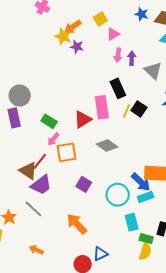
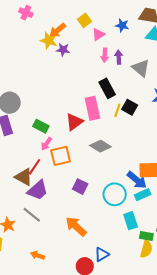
blue star: (141, 14) -> (122, 25), moved

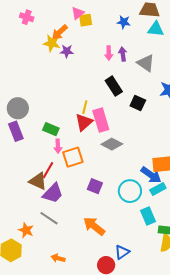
yellow square: (84, 20) -> (86, 20), turned 32
pink triangle: (98, 35) -> (78, 13), moved
pink rectangle: (92, 108) -> (101, 120), moved
yellow line: (117, 110) -> (85, 107), moved
pink arrow: (46, 144) -> (58, 146), turned -32

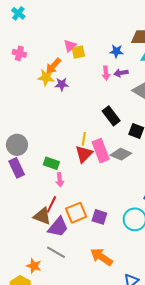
pink arrow: (109, 53) -> (106, 73), moved
purple arrow: (123, 54) -> (121, 73), moved, turned -88
gray diamond: (112, 144) -> (121, 154), moved
orange square: (73, 157) -> (76, 213), moved

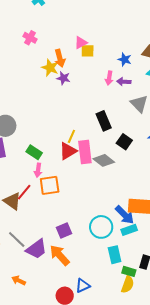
orange arrow: (53, 66) -> (60, 58), turned -72
orange square: (76, 213) -> (50, 185), moved
purple square: (99, 217) -> (64, 231), moved, turned 35
purple trapezoid: (58, 227) -> (36, 249), moved

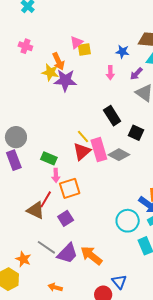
purple star: (63, 78) -> (65, 80), size x1.6
purple arrow: (124, 82) -> (136, 74), moved, turned -40
yellow line: (71, 136) -> (83, 136), turned -56
purple square: (64, 231) -> (66, 218), moved
blue triangle: (83, 286) -> (119, 282), turned -35

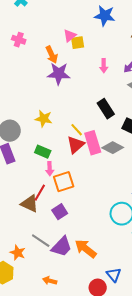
blue star: (122, 52) -> (105, 16), moved, size x1.5
yellow star: (50, 72) -> (44, 119), moved

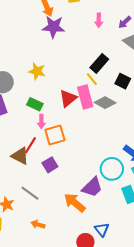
black rectangle: (106, 109) -> (99, 63), turned 72
yellow line: (77, 130) -> (92, 79), moved
purple trapezoid: (62, 247) -> (92, 187), moved
orange arrow: (50, 281) -> (38, 224), moved

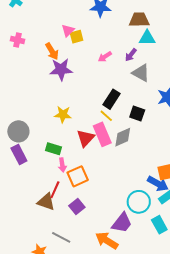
pink arrow: (99, 20) -> (105, 57), turned 64
yellow star: (37, 71) -> (63, 115), moved
gray diamond: (105, 103) -> (123, 137), turned -45

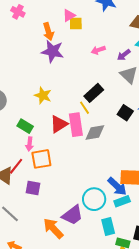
black square: (137, 113) -> (125, 113), moved
purple square: (77, 207) -> (33, 188), turned 35

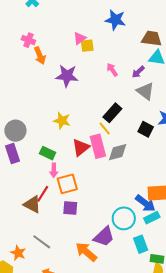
orange arrow: (48, 32) -> (40, 56), moved
pink arrow: (98, 50) -> (112, 70), turned 80
purple square: (33, 188) -> (70, 208), moved

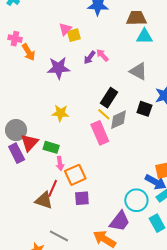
purple arrow: (138, 72) -> (90, 58), moved
red triangle: (81, 147) -> (29, 143), moved
gray diamond: (118, 152) -> (119, 120), moved

